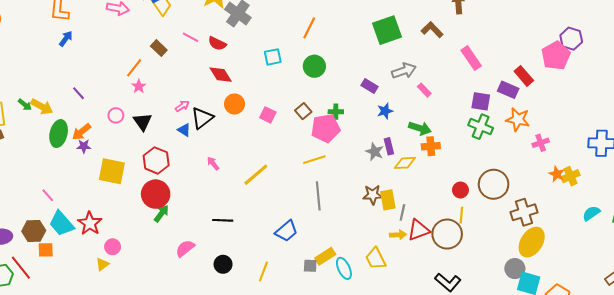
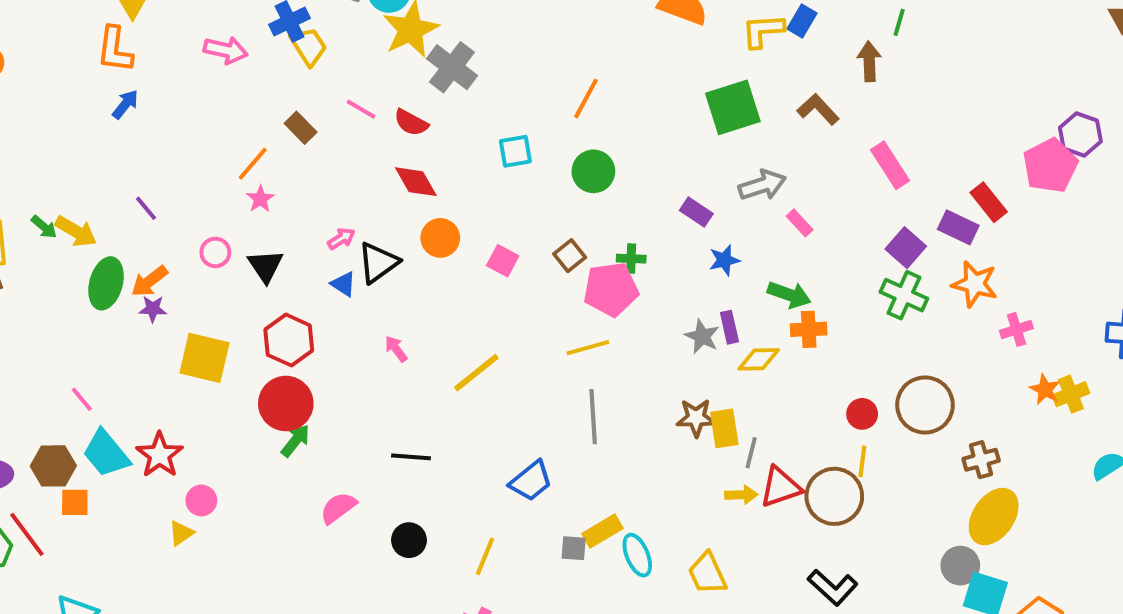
purple square: (481, 101) -> (906, 248), turned 30
brown cross: (524, 212) -> (981, 460), size x0.7
yellow trapezoid: (376, 259) -> (707, 574), moved

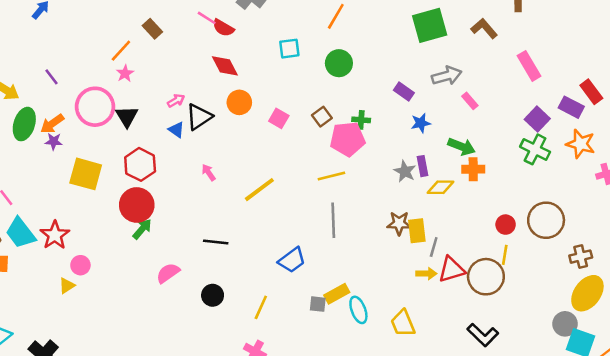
pink line: (361, 109) -> (207, 18), moved
pink circle: (215, 252) -> (95, 107), size x2.0

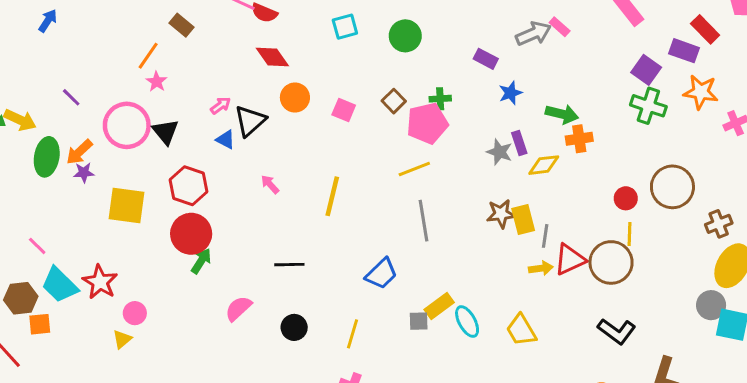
pink rectangle: (470, 101) -> (560, 27), moved
yellow line: (259, 190) -> (332, 196), turned -32

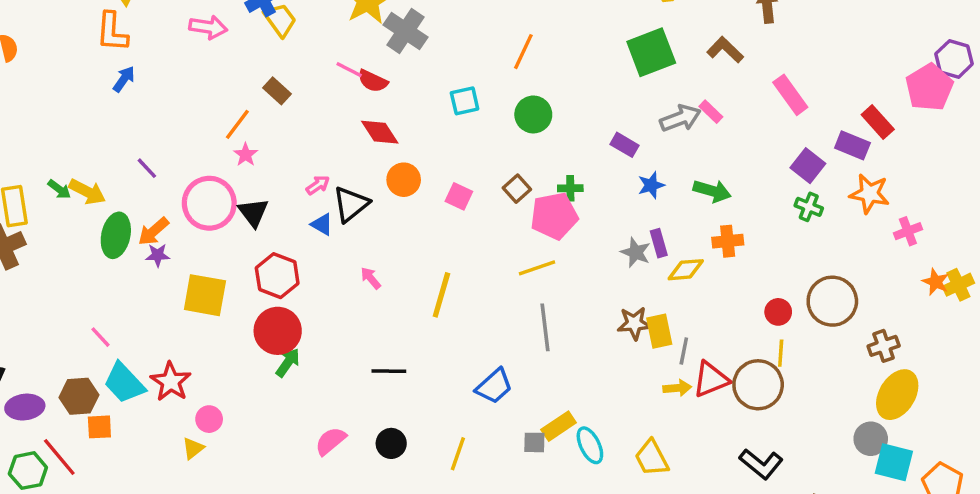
green cross: (648, 106) -> (809, 207), size x0.7
green arrow: (562, 114) -> (712, 191), moved
pink semicircle: (238, 308) -> (330, 441), moved

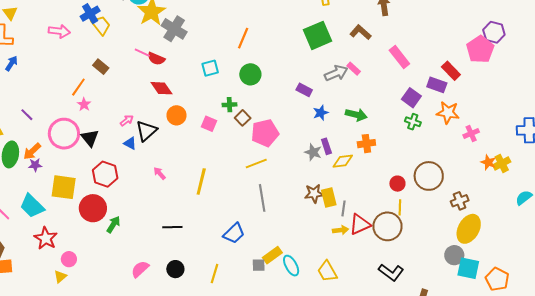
green cross: (570, 188) -> (230, 105), moved
red circle: (278, 331) -> (93, 208), moved
cyan trapezoid: (124, 383) -> (32, 206), moved

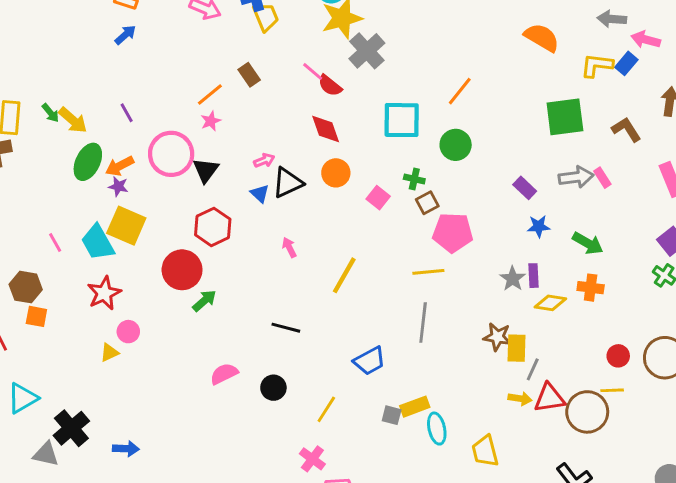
cyan square: (210, 68) -> (402, 120), size x1.6
yellow square: (64, 187) -> (126, 226), moved
yellow line: (400, 207) -> (612, 390), turned 70

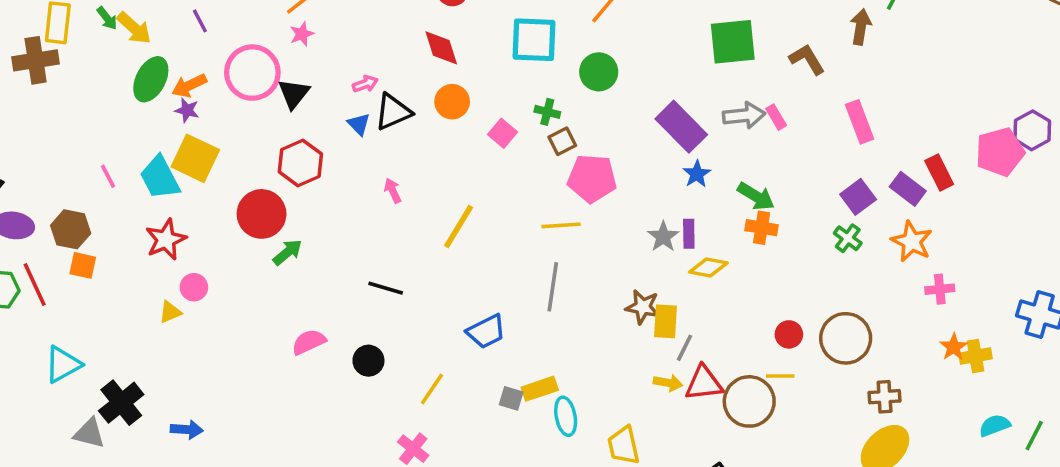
purple rectangle: (525, 188) -> (681, 127), size x1.8
blue star: (539, 226) -> (697, 174), turned -30
orange cross: (591, 288) -> (762, 228), moved

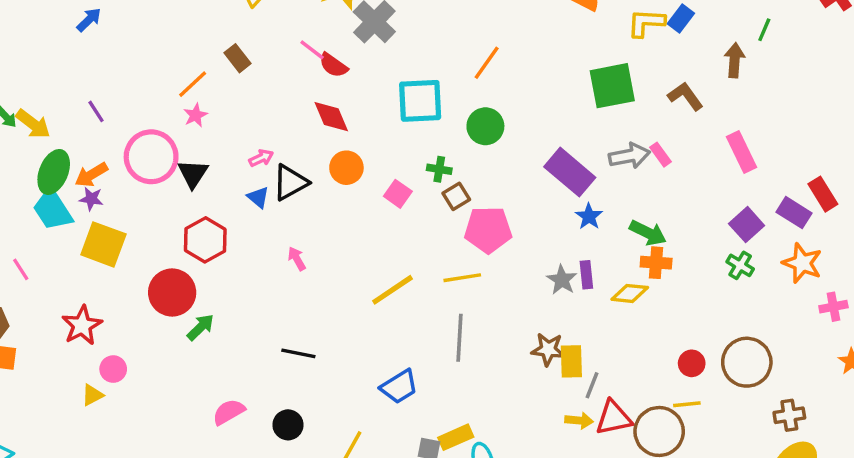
cyan trapezoid: (160, 178) -> (53, 210), moved
yellow line: (459, 227) -> (393, 290), moved, turned 30
yellow diamond: (708, 267) -> (630, 293), moved

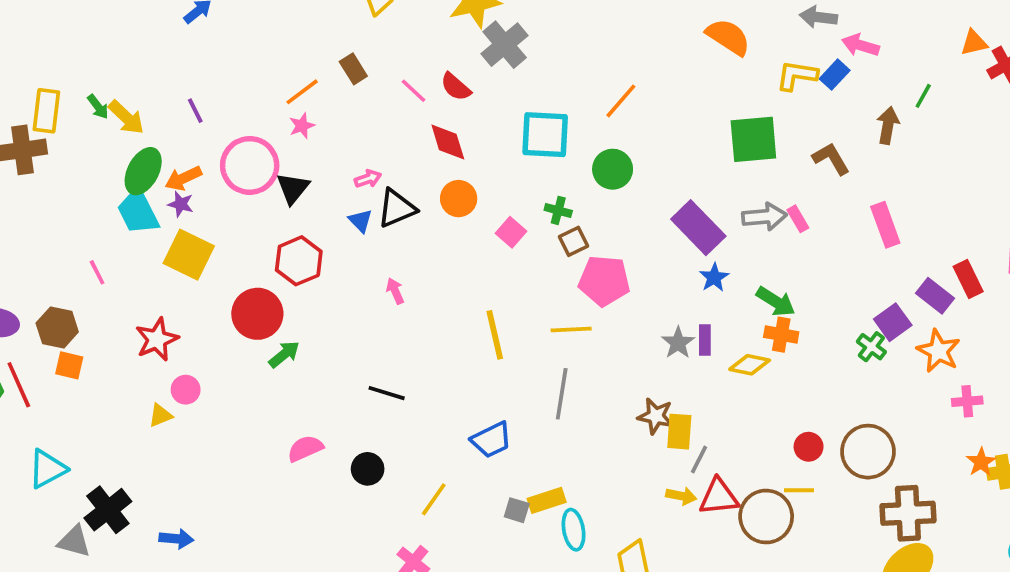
pink line: (312, 50) -> (414, 91), moved
purple square: (747, 225) -> (893, 322), moved
yellow line: (393, 290) -> (495, 335), turned -75
brown cross: (789, 415) -> (908, 513), size x1.6

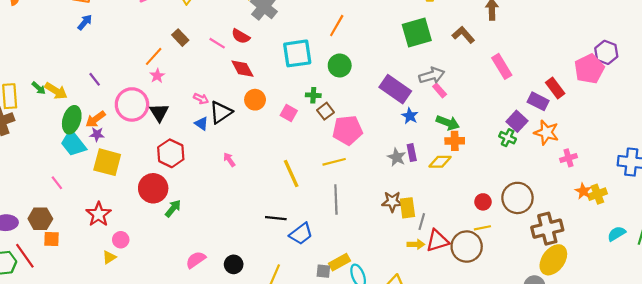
pink arrow: (368, 179) -> (201, 99), turned 56
pink rectangle: (798, 219) -> (440, 90), moved
black line: (387, 393) -> (276, 218), moved

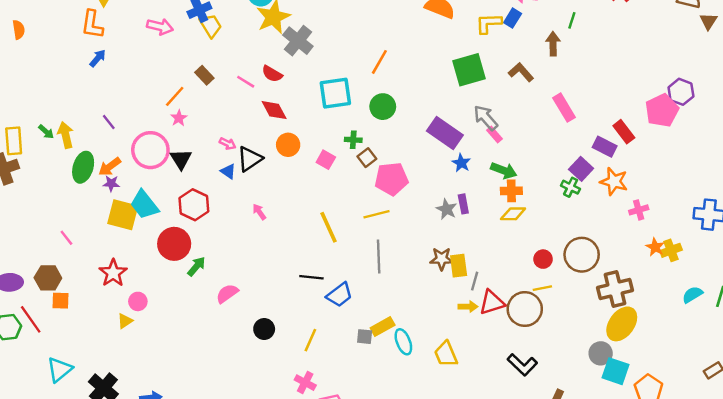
gray arrow: (432, 75) -> (486, 118), turned -115
yellow arrow: (56, 91) -> (66, 135), turned -135
cyan trapezoid: (73, 143) -> (144, 205), moved
yellow diamond: (440, 162) -> (513, 214), moved
pink semicircle: (196, 260) -> (227, 294), moved

